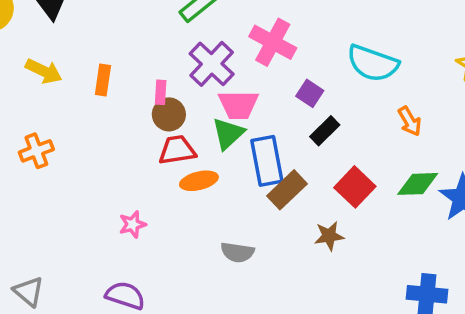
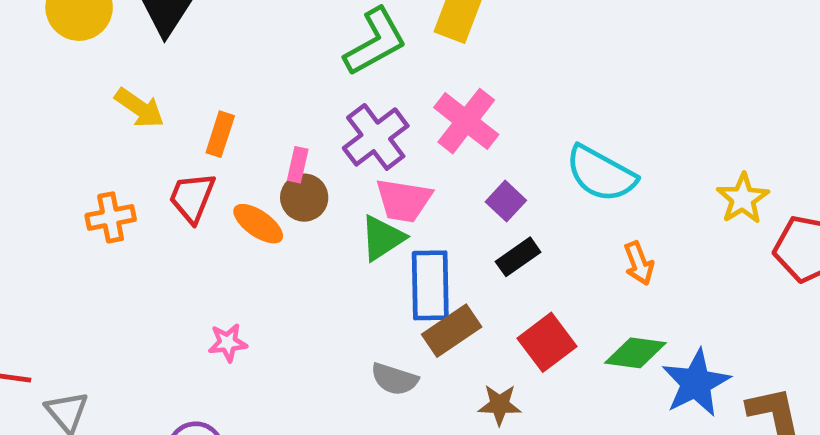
red trapezoid: (177, 150) -> (192, 198), moved, turned -69
orange ellipse: (199, 181) -> (258, 224), moved, turned 39
gray semicircle: (237, 252) -> (394, 379), moved

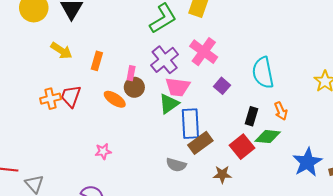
cyan semicircle: (601, 174) -> (263, 73), turned 52
red trapezoid: (192, 198) -> (71, 96), moved
black rectangle: (518, 257) -> (252, 116), moved, turned -36
green diamond: (635, 353) -> (268, 137), moved

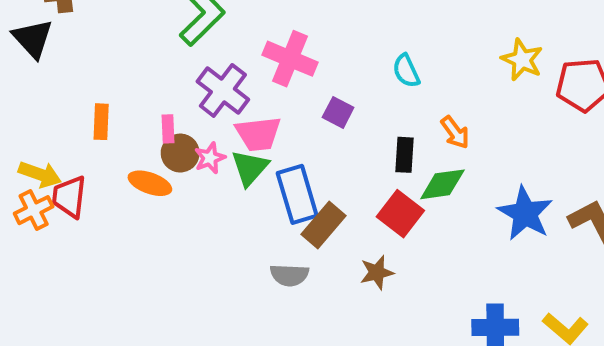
yellow arrow: (61, 51) -> (40, 174), moved
cyan semicircle: (263, 73) -> (406, 71), size x0.6
pink star: (103, 151) -> (210, 158), moved

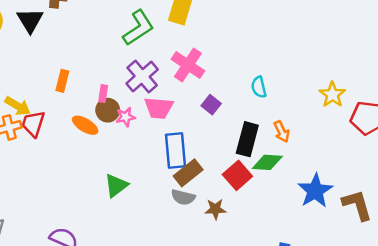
black rectangle: (405, 155) -> (247, 139), size x1.5
green triangle: (250, 168) -> (116, 185), moved
gray semicircle: (289, 275) -> (183, 197), moved

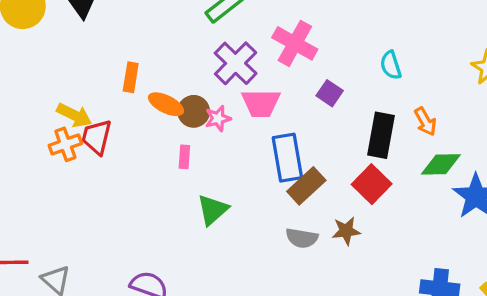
pink rectangle: (103, 94) -> (184, 157), moved
orange ellipse: (85, 125) -> (166, 104), moved
green diamond: (267, 162) -> (441, 164), moved
gray semicircle: (183, 197) -> (302, 238), moved

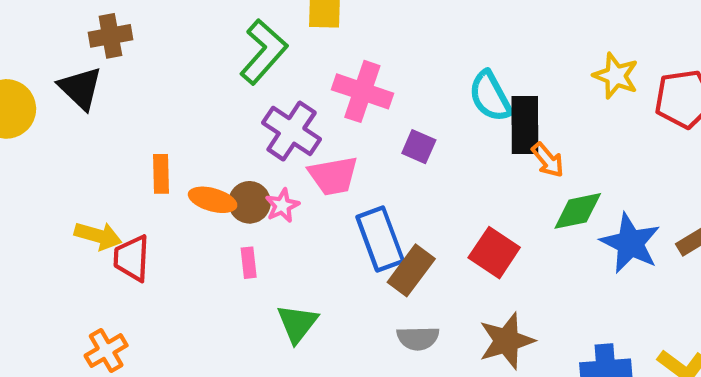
cyan semicircle: (391, 65) -> (490, 96), size x1.4
black rectangle: (381, 135) -> (525, 125), moved
orange cross: (65, 144) -> (106, 351), moved
brown star: (346, 231) -> (506, 341), moved, size x1.5

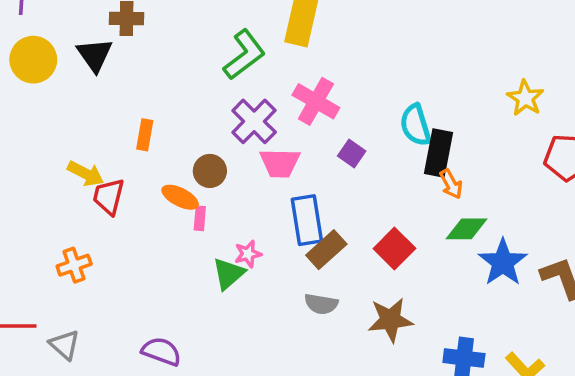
yellow star: (616, 76) -> (525, 98), moved
orange ellipse: (213, 200) -> (180, 197), moved
pink star: (282, 206) -> (248, 254), moved

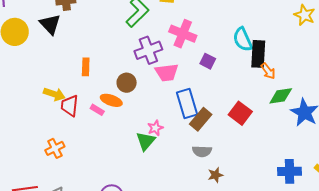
purple cross: (254, 121) -> (148, 50), turned 32
pink rectangle: (200, 218) -> (97, 110), moved, turned -56
brown star: (390, 320) -> (215, 175), moved, size x0.6

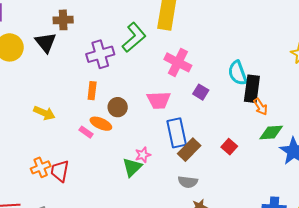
purple cross: (148, 50) -> (100, 54), moved
orange rectangle: (86, 67) -> (92, 91), moved
red trapezoid: (70, 106) -> (60, 171), moved
red square: (240, 113) -> (229, 147), size x0.7

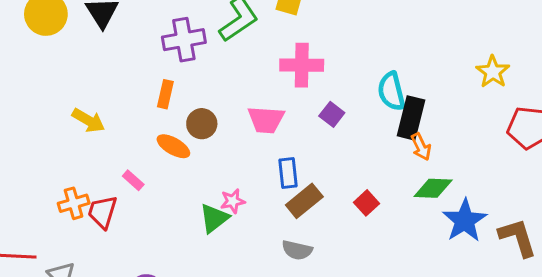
pink cross: (178, 62) -> (302, 65), turned -32
pink rectangle: (86, 132) -> (133, 180), moved
blue rectangle: (177, 133) -> (288, 173), size x0.7

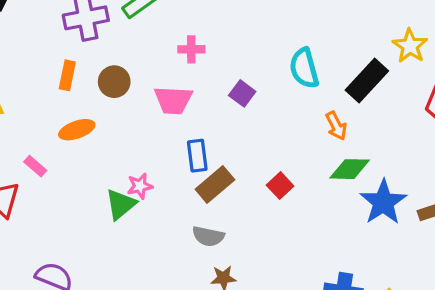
pink cross: (302, 65) -> (191, 49), moved, size x0.6
black rectangle: (411, 118) -> (367, 81), moved, turned 30
brown circle: (202, 124) -> (114, 82), moved
orange ellipse: (173, 146) -> (77, 130), turned -48

